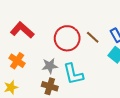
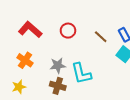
red circle: (67, 38) -> (68, 31), moved, size x0.6

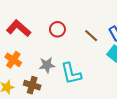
brown cross: (58, 86) -> (32, 85), moved

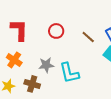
red L-shape: (19, 28) -> (19, 30), turned 50

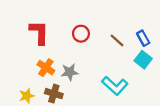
orange cross: (14, 60) -> (46, 68), moved
cyan L-shape: (69, 73) -> (115, 86), moved, turned -35

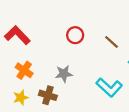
red L-shape: (39, 33) -> (17, 35), moved, turned -45
orange cross: (46, 68) -> (24, 70), moved

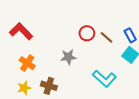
red circle: (75, 35) -> (87, 33), moved
gray star: (64, 74) -> (68, 57), moved

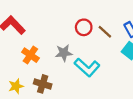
orange cross: (27, 63) -> (30, 55), moved
cyan L-shape: (104, 79) -> (87, 67), moved

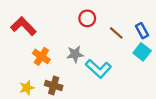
red circle: (84, 27) -> (87, 18), moved

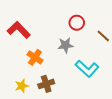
gray star: (75, 54) -> (66, 45), moved
brown cross: (54, 85) -> (46, 84), turned -35

